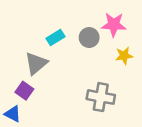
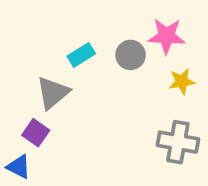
gray cross: (101, 97) -> (178, 142), moved

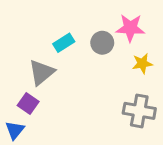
blue triangle: (19, 167) -> (15, 130), turned 42

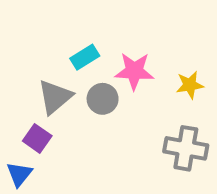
pink star: (130, 28) -> (134, 71), moved
gray circle: (102, 43) -> (103, 99), moved

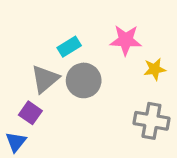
pink star: (134, 71) -> (126, 40), moved
gray circle: (103, 99) -> (84, 80), size x1.4

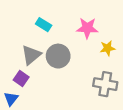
cyan rectangle: (69, 47) -> (44, 25), moved, turned 64

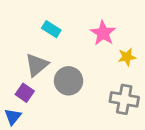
pink star: (87, 28) -> (103, 33), turned 30
gray circle: (58, 56) -> (69, 81), moved

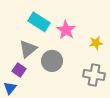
cyan rectangle: (51, 29) -> (39, 22), size x1.5
pink star: (103, 33) -> (66, 30), moved

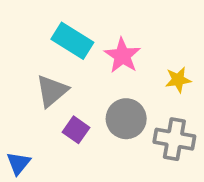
gray circle: (52, 61) -> (126, 119), moved
purple square: (19, 70) -> (76, 130), moved

